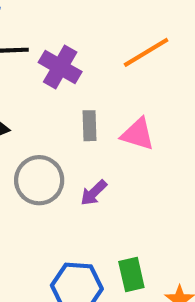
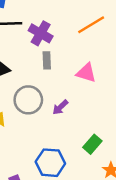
gray rectangle: (89, 126) -> (47, 60), moved
green rectangle: (131, 275) -> (92, 144), moved, turned 54

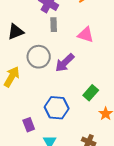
purple arrow: (60, 107) -> (65, 63), size x1.5

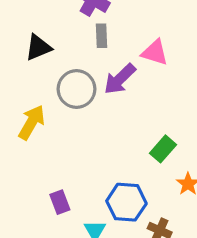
purple arrow: (65, 63) -> (120, 79), moved
blue hexagon: (57, 108) -> (126, 202), moved

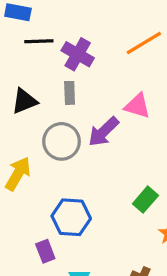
gray rectangle: (101, 36) -> (70, 93), moved
blue hexagon: (126, 202) -> (71, 217), moved

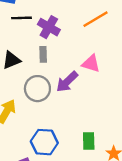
green rectangle: (145, 200) -> (89, 141), moved, turned -42

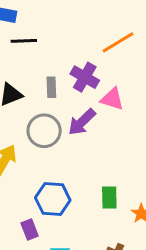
purple cross: (49, 27) -> (85, 77), moved

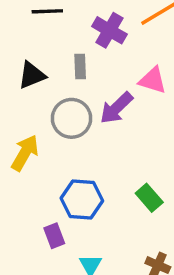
purple cross: (85, 77) -> (109, 30), moved
green rectangle: (109, 198) -> (149, 198), turned -40

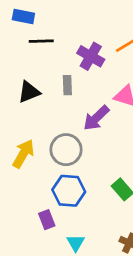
gray circle: (71, 118) -> (66, 150), moved

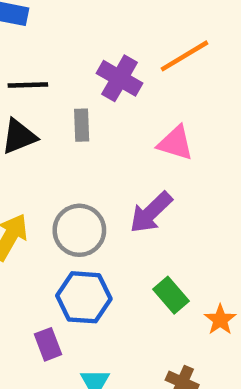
black line: (41, 41) -> (28, 85), moved
purple arrow: (96, 118) -> (151, 212), moved

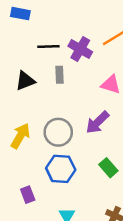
black line: (28, 85) -> (48, 47), moved
purple rectangle: (48, 344) -> (28, 195), moved

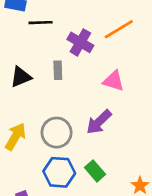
black line: (48, 47) -> (41, 23), moved
green rectangle: (108, 168) -> (95, 171), moved

